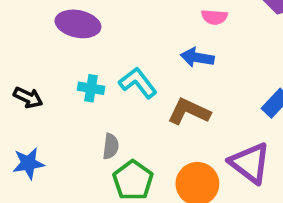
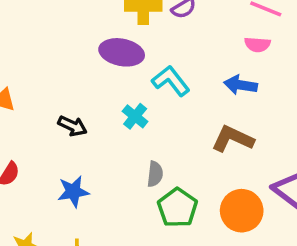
cyan L-shape: (138, 83) -> (171, 81), moved
cyan cross: (91, 88) -> (135, 116), turned 30

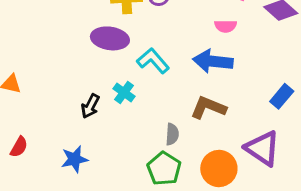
blue arrow: (241, 85) -> (213, 61), size x1.4
black arrow: (72, 126) -> (90, 106), moved, turned 95
gray semicircle: (155, 174) -> (172, 134), moved

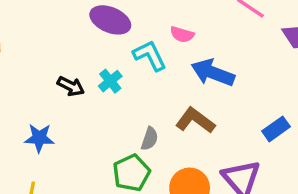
pink semicircle: (225, 26) -> (182, 34), moved
black arrow: (90, 106) -> (71, 86), turned -105

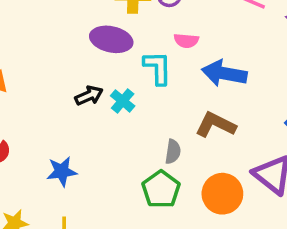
cyan L-shape: (150, 56) -> (158, 68), turned 36
black arrow: (71, 86) -> (89, 96), moved, turned -40

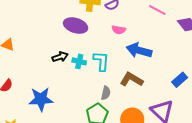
cyan L-shape: (158, 68) -> (101, 61), moved
cyan cross: (123, 101) -> (79, 61), turned -32
blue star: (62, 171) -> (41, 99), size x1.4

